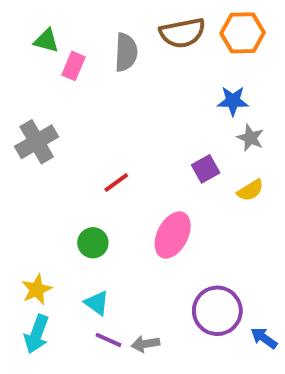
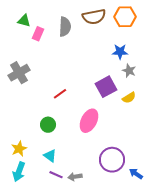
purple square: (206, 169) -> (106, 87), size x1.5

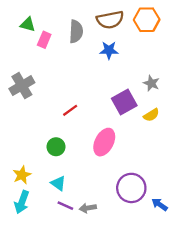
blue star: (120, 52) -> (109, 50), moved

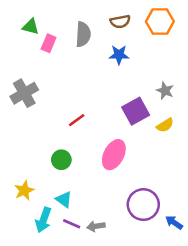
brown semicircle: (110, 20) -> (120, 21), size x0.7
cyan arrow: (22, 202) -> (43, 220), moved

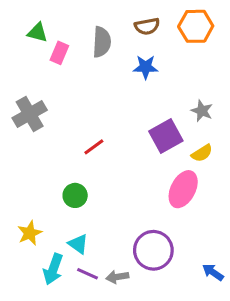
pink ellipse: (114, 155) -> (183, 189), moved
purple circle: (143, 205) -> (153, 250), moved

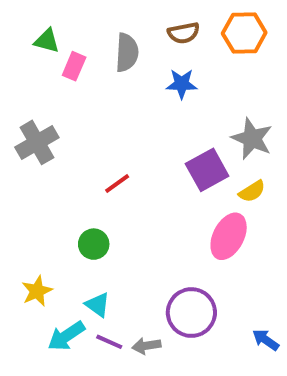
gray star: (202, 111) -> (252, 139), size x1.5
cyan arrow: (53, 269) -> (66, 336), turned 36

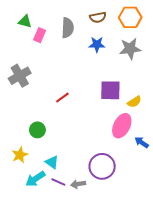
gray star: (252, 139) -> (130, 49), moved, turned -30
purple square: (207, 170) -> (110, 90), turned 30
green circle: (94, 244) -> (37, 130), moved
blue arrow: (266, 340) -> (142, 142), moved

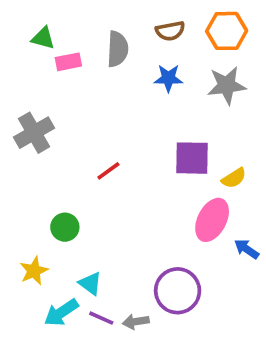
pink rectangle: (40, 35) -> (68, 62), turned 56

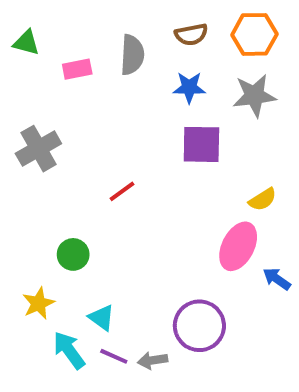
green triangle: (43, 38) -> (26, 43), moved
purple square: (192, 158) -> (201, 144), moved
cyan arrow: (61, 313) -> (69, 350), turned 88

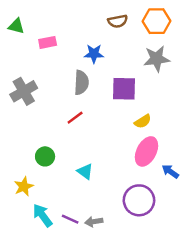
gray semicircle: (132, 55) -> (81, 83), moved
blue star: (189, 87) -> (94, 54), moved
yellow semicircle: (263, 199) -> (143, 121), moved
cyan triangle: (102, 318) -> (85, 171), moved
purple circle: (199, 326) -> (139, 200), moved

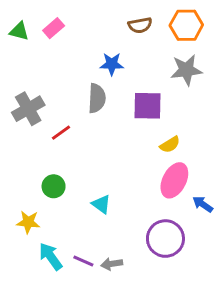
pink rectangle: (48, 42) -> (54, 28), moved, turned -30
red line: (75, 118) -> (61, 133), moved
yellow star: (24, 187) -> (28, 222), turned 30

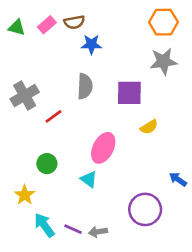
brown semicircle: (140, 25) -> (74, 22), moved
blue star: (112, 64) -> (91, 44), moved
pink ellipse: (174, 180) -> (103, 148), moved
yellow star: (28, 222) -> (25, 195), turned 30

